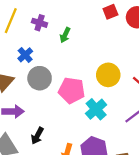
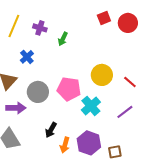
gray circle: (40, 78) -> (38, 92), moved
black arrow: (37, 136) -> (51, 130), moved

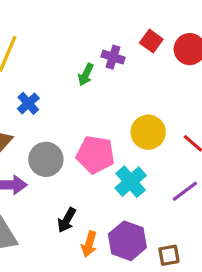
red square: (104, 18) -> (151, 41), turned -32
purple cross: (40, 28) -> (113, 57), moved

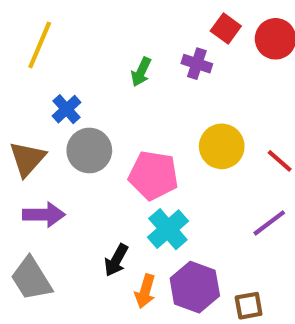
purple cross: (113, 57) -> (197, 64), moved
gray circle: (46, 159) -> (89, 150), moved
cyan cross: (131, 182) -> (168, 229), moved

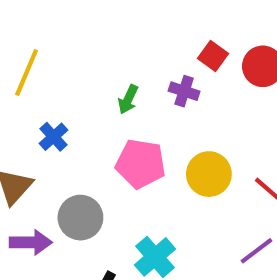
gray circle: (89, 150) -> (80, 218), moved
pink pentagon: (153, 175) -> (141, 164), moved

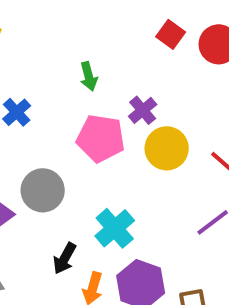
purple cross: (184, 91) -> (143, 110), moved, turned 32
green arrow: (128, 99) -> (89, 76), turned -40

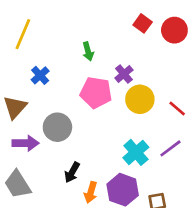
cyan cross: (115, 228) -> (136, 152), moved

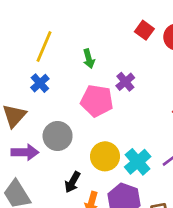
yellow line: (23, 34) -> (44, 46), moved
yellow circle: (140, 99) -> (105, 156), moved

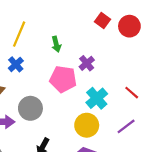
yellow circle: (105, 156) -> (87, 125), moved
cyan cross: (138, 162) -> (97, 98), moved

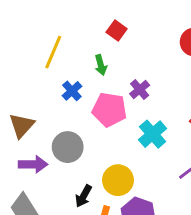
red square: (102, 21) -> (117, 30), moved
blue cross: (16, 64) -> (72, 91), moved
yellow circle: (87, 125) -> (118, 180), moved

